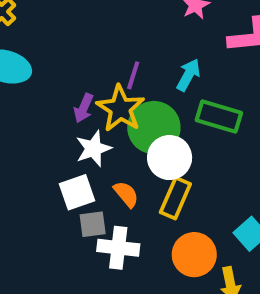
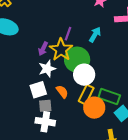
green rectangle: (219, 117) -> (109, 96), moved
white cross: (118, 248) -> (45, 122), moved
orange circle: (194, 255) -> (94, 108), moved

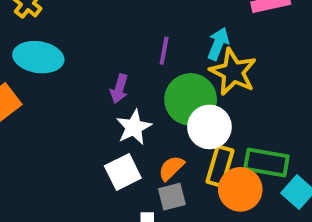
yellow star: (61, 50) -> (233, 72), moved
orange semicircle: (62, 92) -> (171, 168), turned -88
gray square: (45, 106) -> (172, 197), moved

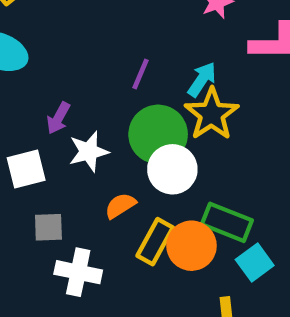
purple arrow: (119, 89) -> (58, 118), moved
yellow rectangle: (220, 166) -> (155, 242), moved
white square: (123, 172) -> (26, 169), moved
gray square: (172, 197) -> (48, 227), moved

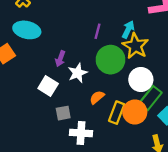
white square: (26, 169) -> (48, 86), turned -36
white circle: (172, 169) -> (141, 80), moved
green rectangle: (227, 222) -> (151, 98), turned -65

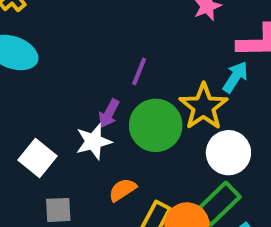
cyan arrow: (128, 29) -> (235, 77), moved
purple arrow: (60, 59) -> (109, 113), moved
white circle: (141, 80) -> (228, 153), moved

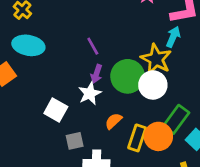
purple line: (139, 71) -> (93, 46), moved, turned -42
white circle: (228, 153) -> (153, 85), moved

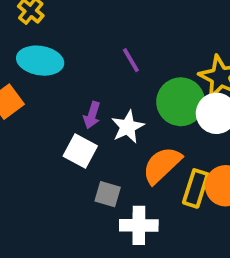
purple arrow: (96, 74) -> (92, 115), moved
orange semicircle: (113, 121) -> (162, 165), size x1.6
gray square: (75, 141) -> (108, 194), turned 30

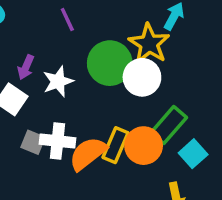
orange semicircle: (162, 165) -> (88, 154), moved
white cross: (139, 225) -> (57, 141), moved

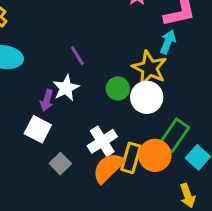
green circle: (110, 63) -> (118, 88), size x0.6
white star: (58, 81) -> (66, 88), moved
white cross: (57, 141) -> (102, 141), moved, turned -32
gray square: (33, 142) -> (60, 164), turned 30

